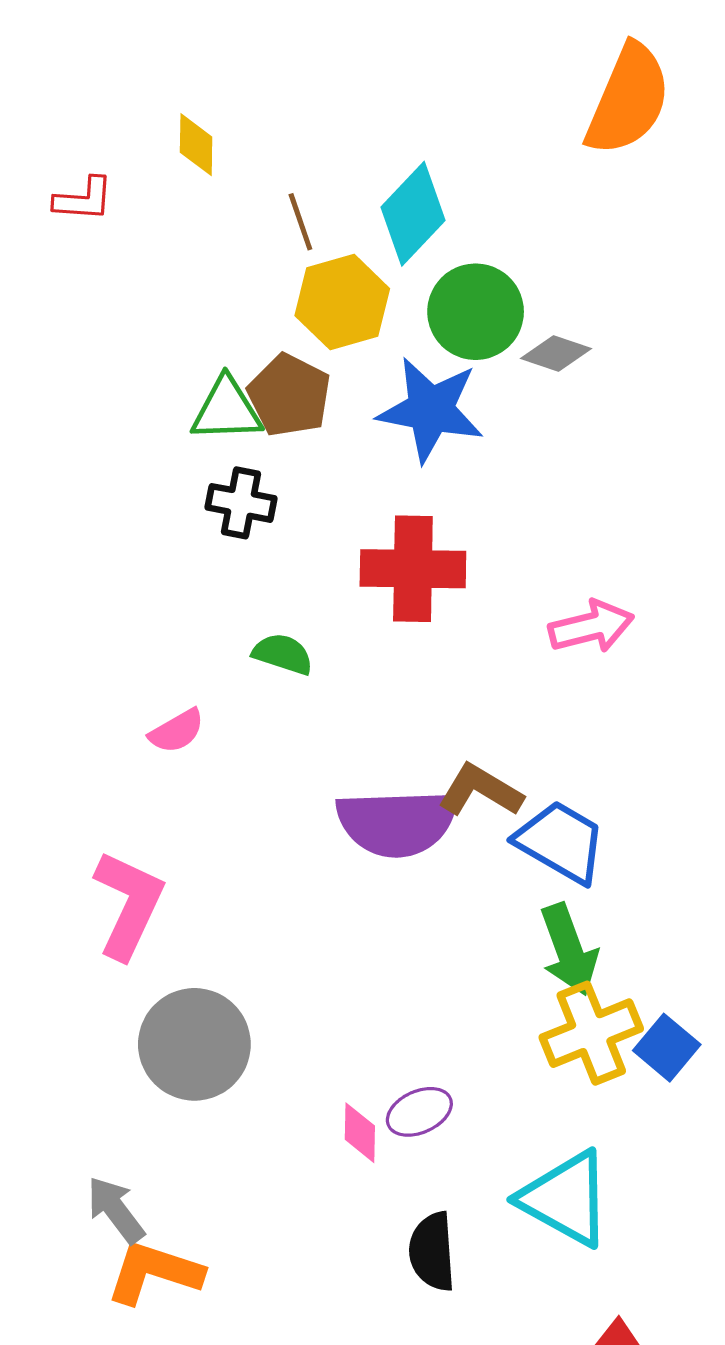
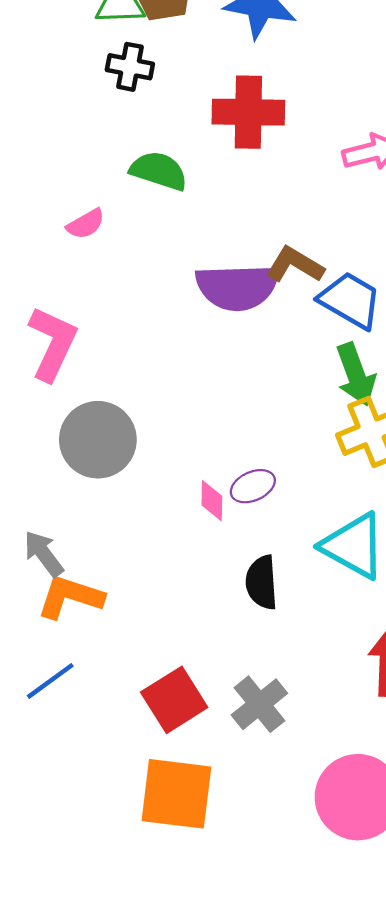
green semicircle: (283, 654) -> (159, 171), size x1.4

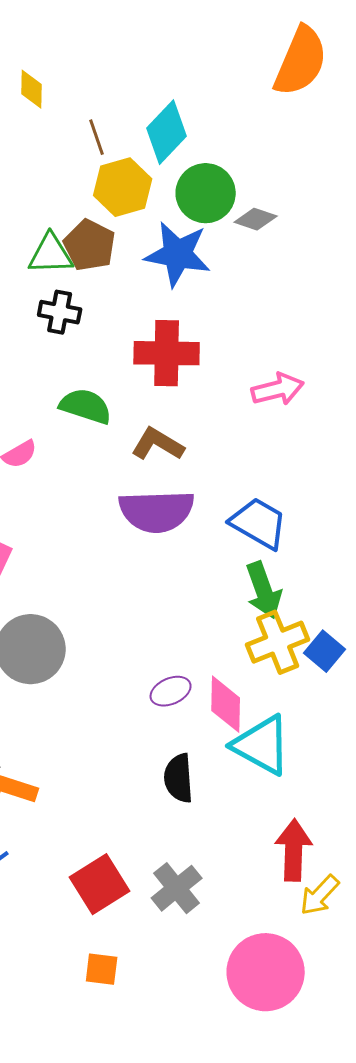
brown L-shape: (295, 265) -> (158, 444), moved
pink diamond: (212, 501) -> (226, 704), moved, size x1.5
orange square: (176, 794) -> (102, 969), size x0.5

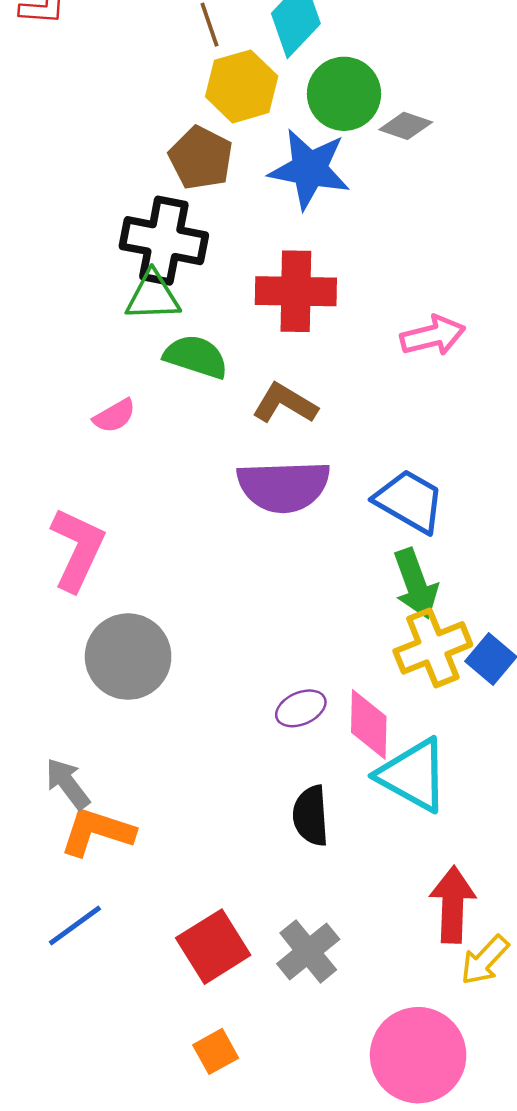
green triangle: (51, 254) -> (153, 296), moved
black cross: (60, 312) -> (164, 241), size x1.6
orange square: (102, 969) -> (216, 1051), turned -36

